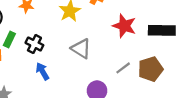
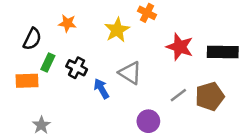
blue arrow: (42, 71) -> (101, 89), moved

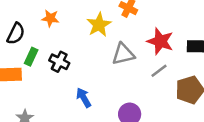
gray triangle: (130, 73) -> (123, 54), moved, turned -45
blue arrow: (101, 89) -> (84, 98), moved
gray line: (178, 95) -> (159, 71), moved

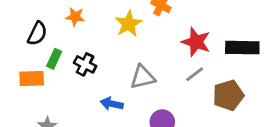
gray triangle: (123, 54) -> (143, 77), moved
blue arrow: (84, 98) -> (112, 104), turned -48

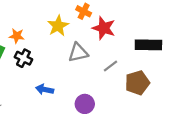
orange star: (75, 17) -> (17, 36), moved
red star: (196, 42) -> (104, 28), moved
gray triangle: (143, 77) -> (78, 53), moved

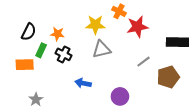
yellow star: (58, 26) -> (95, 25), turned 30
red star: (104, 28) -> (137, 27), turned -30
gray triangle: (78, 53) -> (102, 49), moved

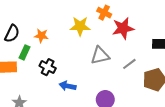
gray triangle: (102, 49) -> (100, 56), moved
black cross: (64, 54) -> (48, 67), moved

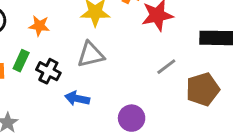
green rectangle: (25, 52) -> (21, 61), moved
gray triangle: (100, 56) -> (91, 55), moved

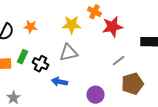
orange star: (39, 26) -> (30, 27), moved
brown pentagon: (203, 89) -> (132, 84), moved

